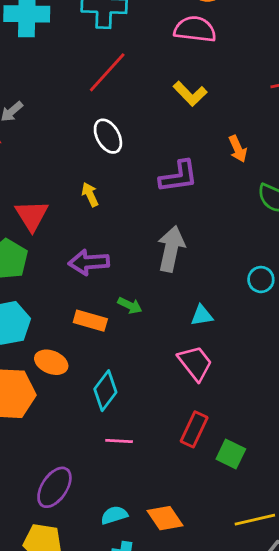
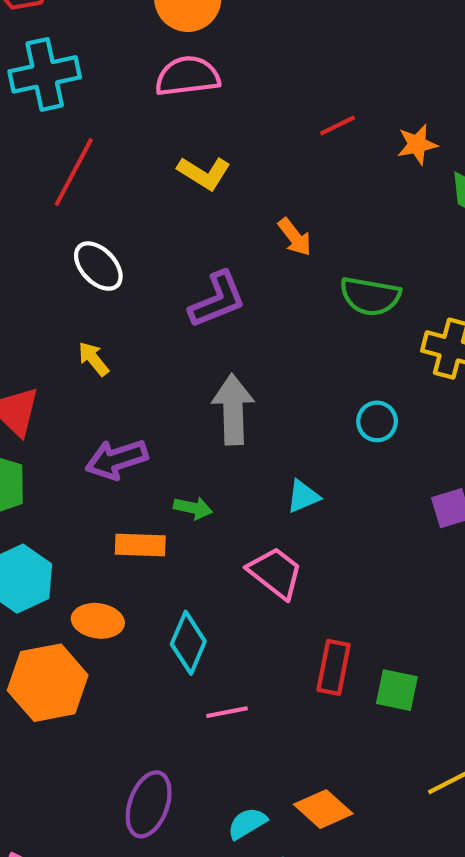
pink trapezoid: (195, 363) -> (275, 573), moved

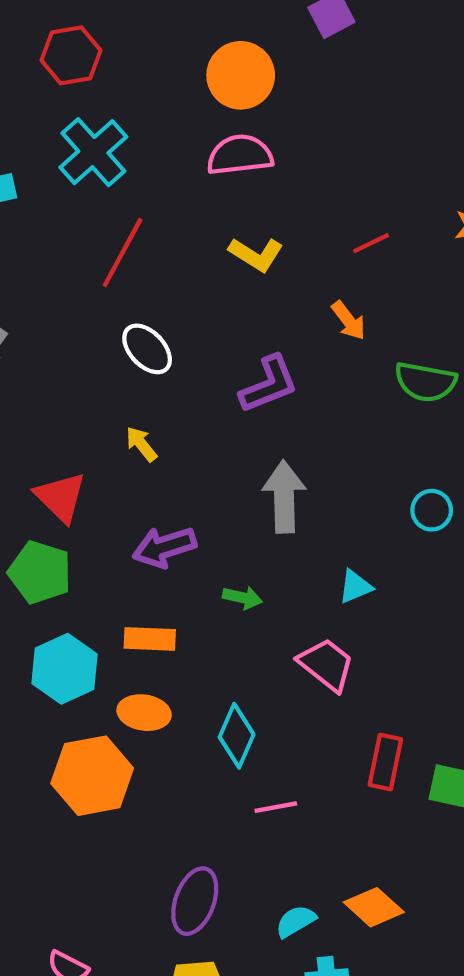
cyan cross: (45, 74) -> (93, 152), turned -30
red line: (338, 125) -> (371, 243), moved
orange rectangle: (140, 545) -> (150, 639), moved

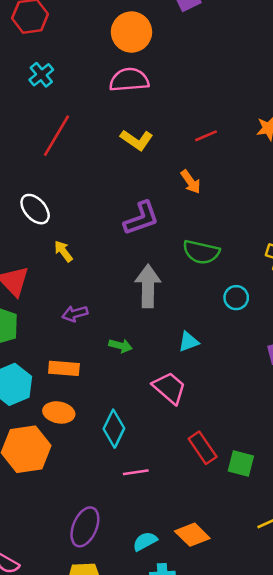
cyan cross: (93, 152) -> (41, 75), size x0.6
white ellipse: (147, 349) -> (35, 209), moved
green semicircle: (425, 382) -> (201, 252), moved
purple arrow: (164, 547) -> (75, 314), size x0.7
red rectangle: (385, 762) -> (203, 448), turned -48

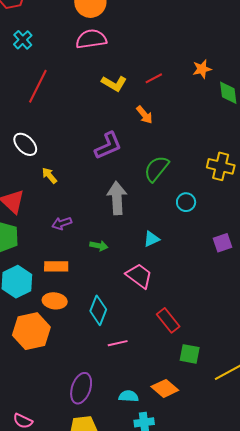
yellow L-shape: (137, 140) -> (114, 83), moved
green semicircle: (201, 252) -> (156, 169), turned 120
green square: (241, 463) -> (190, 354), moved
cyan semicircle: (145, 541) -> (129, 396), turned 36

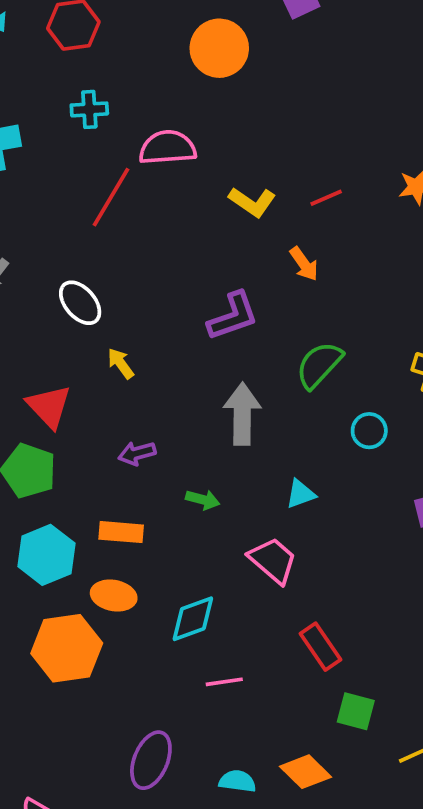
pink semicircle: (91, 39) -> (168, 148), moved
cyan cross: (23, 40) -> (89, 109), turned 36
cyan diamond: (98, 310) -> (193, 619), turned 44

